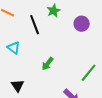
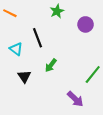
black line: (35, 25) -> (38, 38), moved
black triangle: (18, 86) -> (24, 77), moved

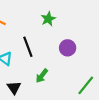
purple circle: (86, 24) -> (68, 48), moved

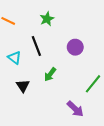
green star: (48, 19) -> (47, 19), moved

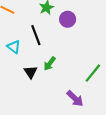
purple circle: (75, 47) -> (68, 19), moved
black triangle: (23, 86) -> (31, 72), moved

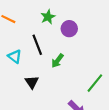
green arrow: (50, 64) -> (58, 61), moved

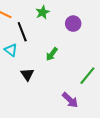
purple circle: (69, 29) -> (73, 24), moved
black line: (37, 45) -> (22, 32), moved

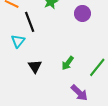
cyan triangle: (11, 50) -> (18, 41), turned 32
green arrow: (52, 54) -> (68, 63), moved

